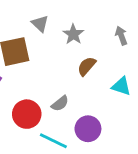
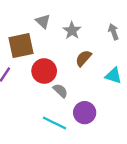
gray semicircle: (60, 103) -> (60, 91), turned -98
red circle: (27, 114) -> (44, 71), moved

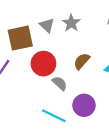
gray triangle: (43, 21) -> (47, 25), moved
brown semicircle: (83, 58) -> (82, 61), moved

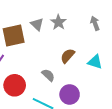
red circle: (43, 64) -> (15, 85), moved

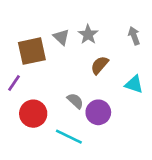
brown semicircle: (68, 56) -> (100, 65), moved
purple circle: (70, 94) -> (98, 112), moved

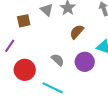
brown square: (32, 51) -> (24, 21), size x0.6
purple circle: (98, 112) -> (85, 62), moved

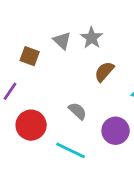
brown square: (24, 21) -> (30, 56), turned 32
purple circle: (85, 62) -> (116, 131), moved

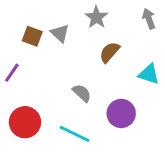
gray triangle: (62, 41) -> (60, 33), moved
red circle: (31, 125) -> (25, 122), moved

